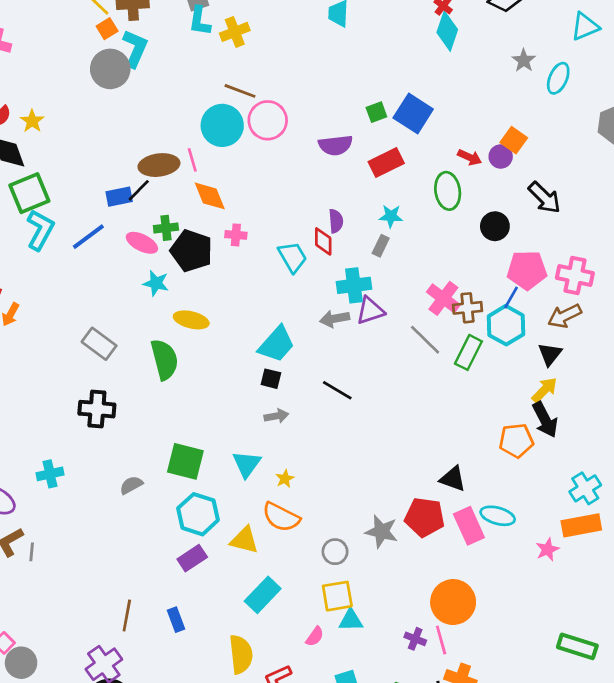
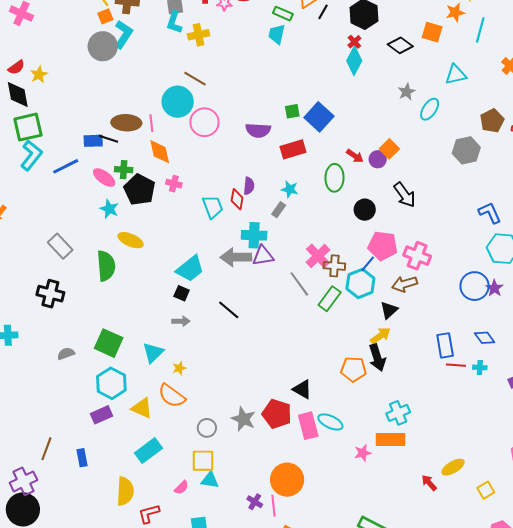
pink circle: (268, 120) -> (204, 122), moved
black line: (139, 190) -> (108, 139), turned 54
gray arrow: (335, 319) -> (236, 257), size x1.4

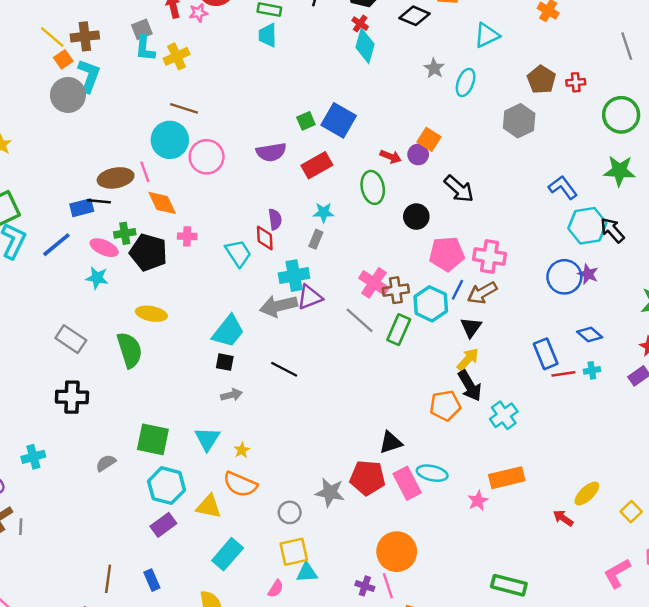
cyan star: (109, 209) -> (97, 278), moved
blue line: (368, 264) -> (457, 290), moved
black triangle: (302, 389) -> (391, 442), turned -35
cyan cross: (398, 413) -> (504, 415), moved

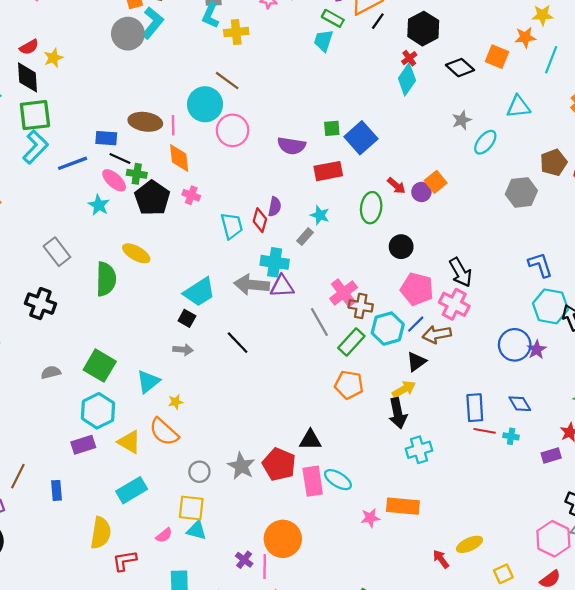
black arrow: (459, 189) -> (461, 272), moved
black line: (99, 201) -> (120, 159), moved
orange pentagon: (445, 406) -> (349, 385), moved

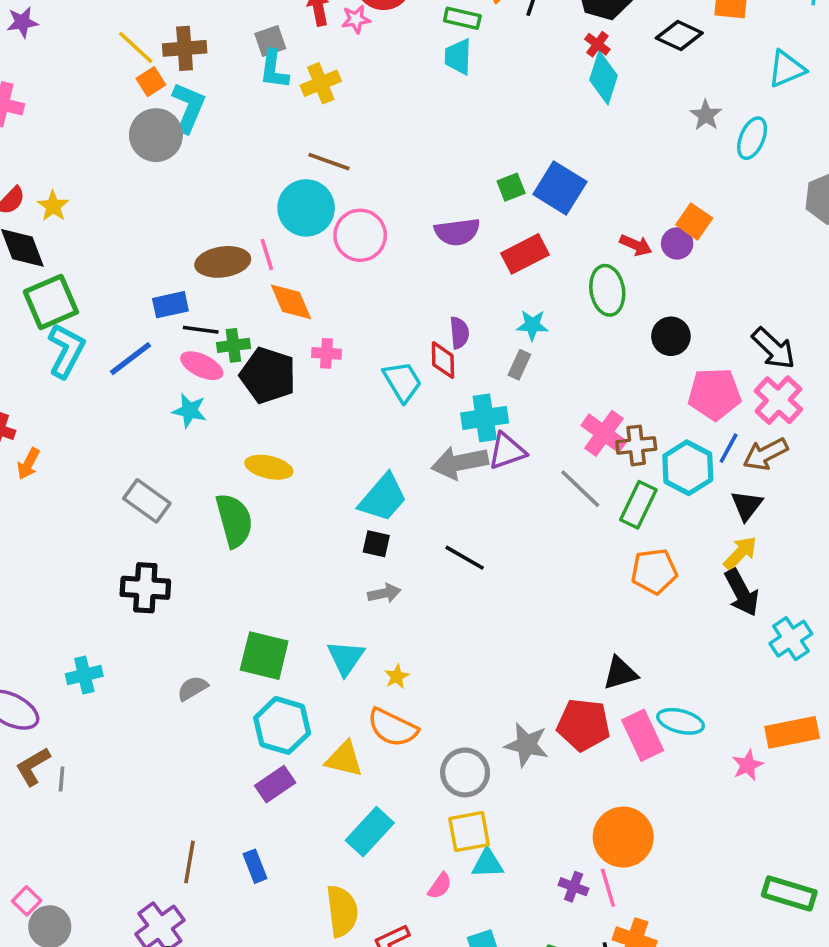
pink cross: (454, 304) -> (778, 400), turned 32
gray circle: (199, 472) -> (465, 772), size x1.4

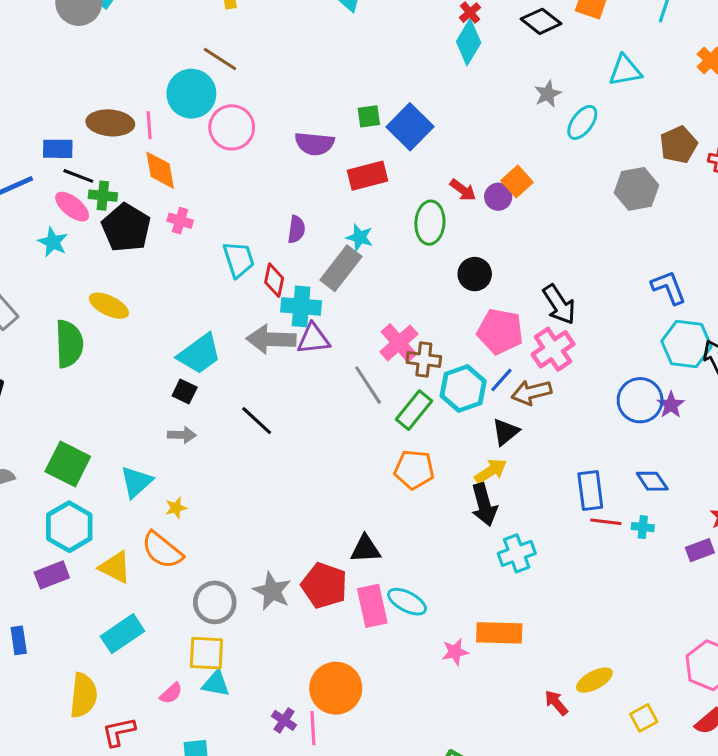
red diamond: (443, 360) -> (274, 280), moved
gray rectangle: (519, 365) -> (341, 268), size x1.8

